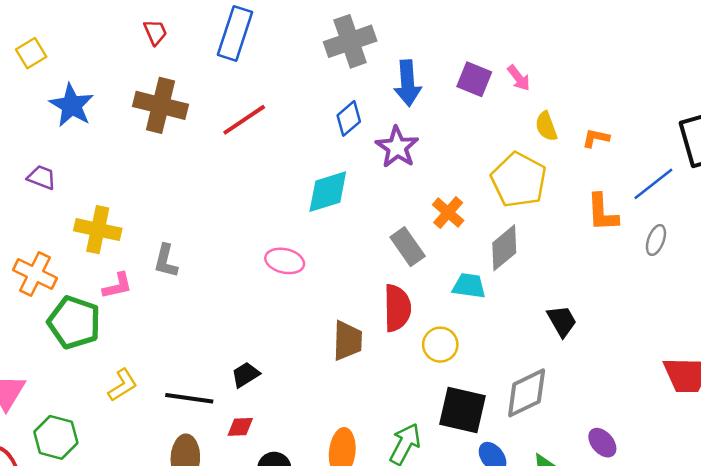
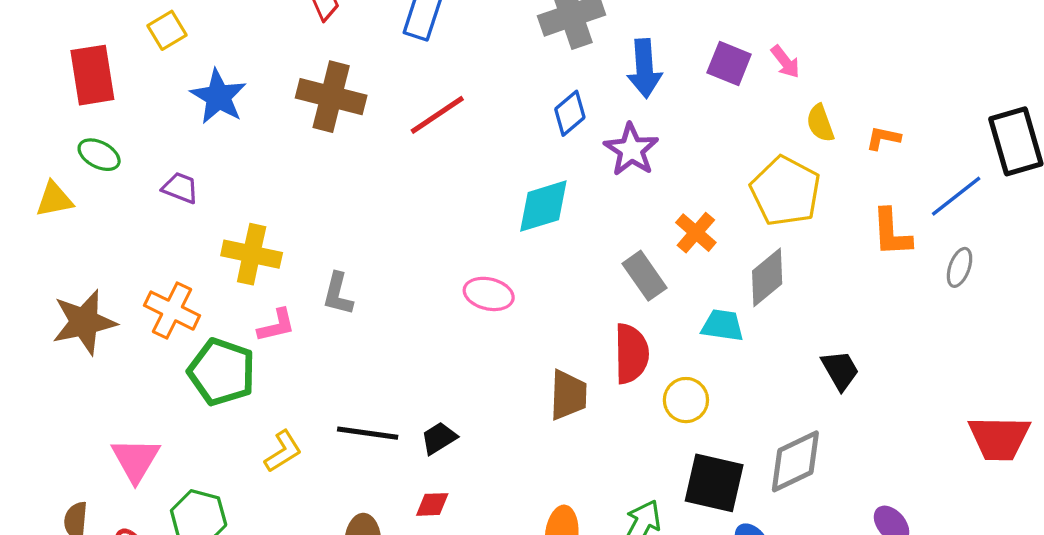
black line: (189, 398) -> (368, 433), moved

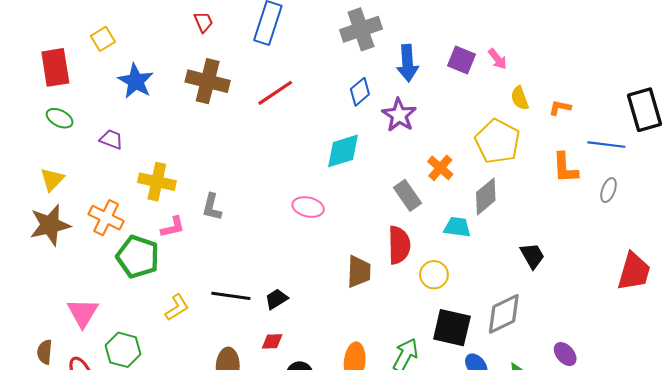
blue line: (956, 196) -> (606, 145), turned 45
yellow triangle: (54, 199) -> (52, 180), moved, turned -35
red trapezoid: (999, 438) -> (634, 272), moved, turned -75

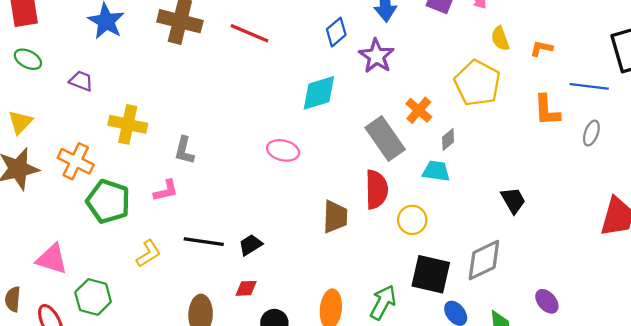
red line: (275, 93) -> (249, 33), turned 57
gray rectangle: (408, 195) -> (385, 138), size x1.4
gray diamond: (486, 196) -> (448, 140), moved, size x0.6
pink L-shape: (173, 227) -> (166, 191), moved
pink triangle: (83, 313) -> (52, 259), turned -44

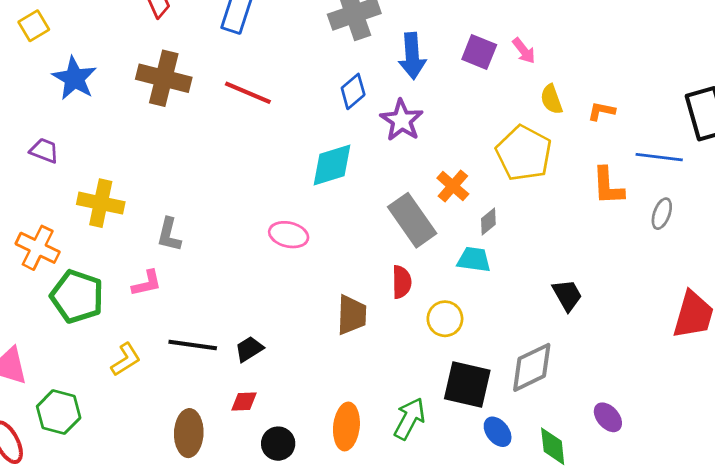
red semicircle: (376, 190) -> (402, 282), size x0.7

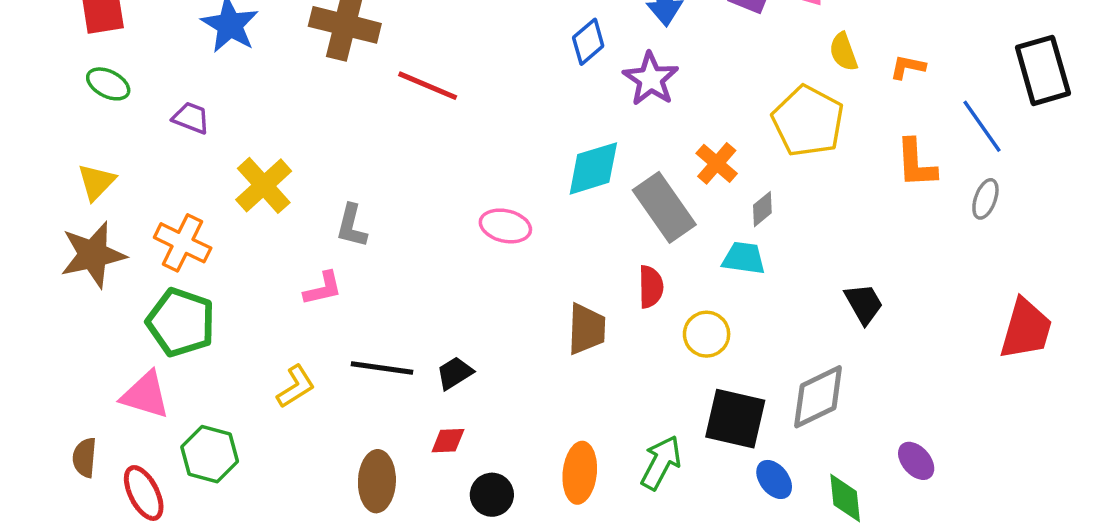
red line: (248, 93) -> (428, 86), moved
blue line: (659, 157) -> (982, 126), turned 48
cyan diamond: (332, 165) -> (593, 168), moved
yellow cross: (101, 203) -> (264, 185), turned 36
green pentagon: (77, 296) -> (181, 322), moved

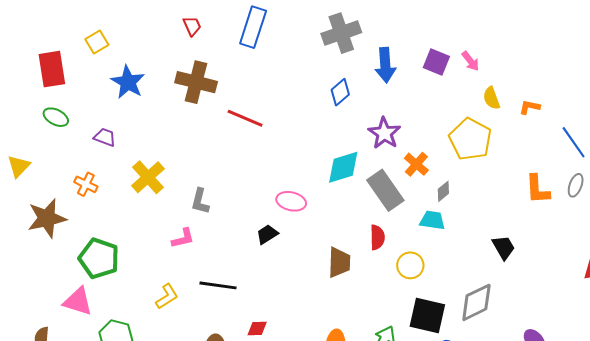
purple star: (651, 79) -> (384, 133), moved
orange L-shape: (916, 163) -> (538, 189), moved
yellow triangle: (96, 182) -> (19, 166), moved
orange cross: (183, 243) -> (86, 184), moved, size x0.7
black trapezoid: (455, 373) -> (267, 234), moved

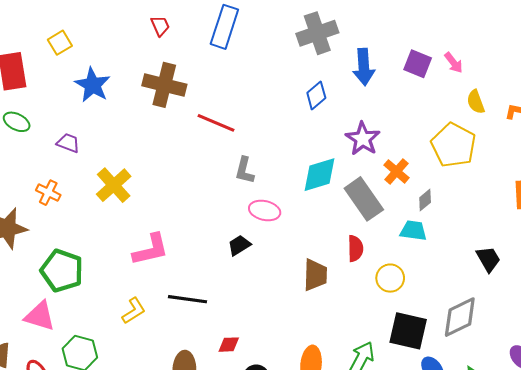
gray L-shape: (200, 201) -> (245, 170), moved
pink L-shape: (183, 238) -> (151, 250), size x1.5

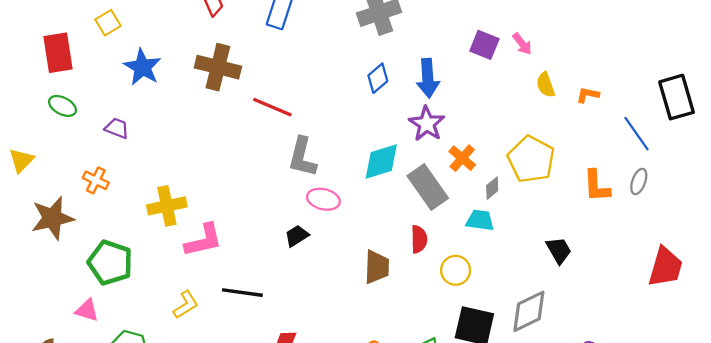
blue arrow: (364, 67) -> (428, 78), moved
yellow pentagon: (454, 145) -> (531, 159), moved
gray L-shape: (245, 170) -> (302, 157), size x1.4
yellow cross: (114, 185) -> (167, 206), moved, turned 30
pink triangle: (40, 316) -> (87, 310), size x0.7

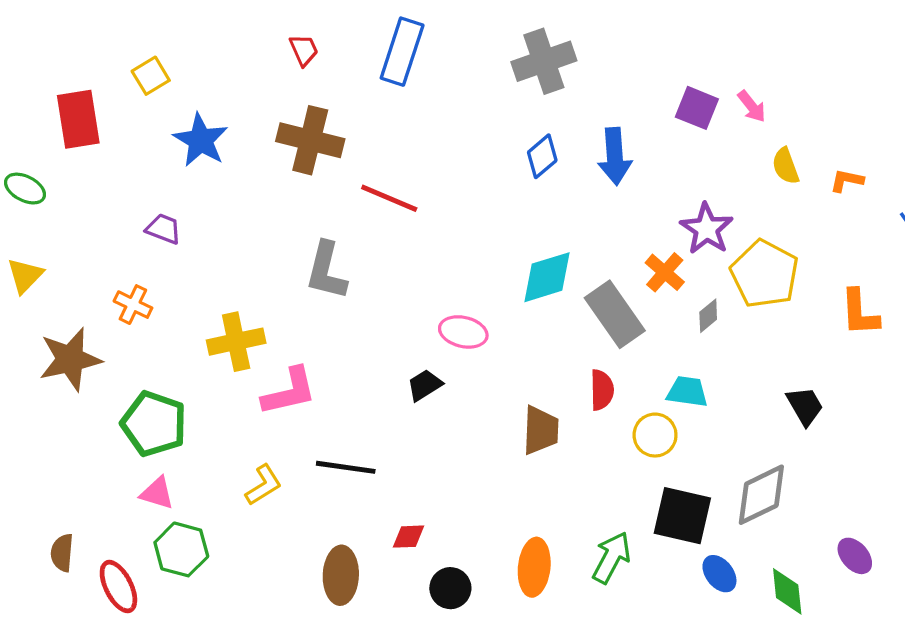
green ellipse: (62, 106) -> (25, 189), moved
purple star: (427, 124) -> (707, 229), moved
gray L-shape: (302, 157) -> (326, 271), moved
cyan trapezoid: (480, 220) -> (687, 392), moved
pink triangle: (87, 310) -> (157, 493), moved

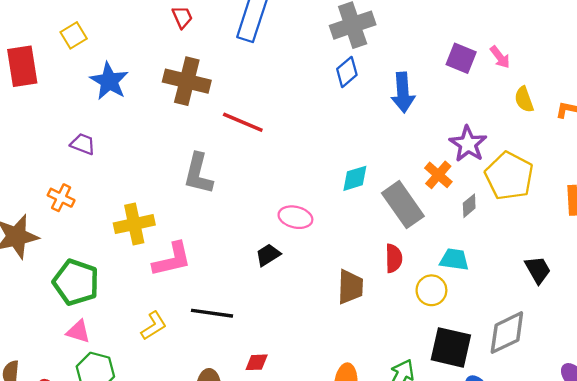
blue diamond: (542, 156) -> (347, 72), moved
cyan diamond: (547, 277) -> (355, 178), size x0.7

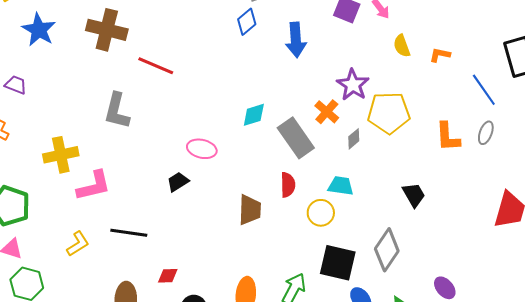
yellow pentagon: (509, 176) -> (389, 113), turned -30
gray diamond: (507, 333) -> (387, 250), turned -30

